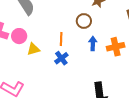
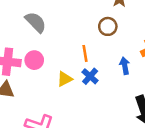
blue arrow: (93, 43) -> (125, 66), moved
yellow triangle: (33, 49) -> (65, 79), moved

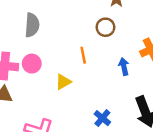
gray semicircle: (36, 22) -> (32, 25), turned 50
blue cross: (90, 76) -> (102, 118), moved

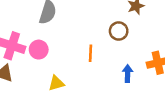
yellow triangle: (63, 82) -> (56, 83), moved

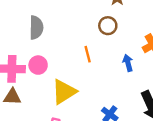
yellow triangle: (56, 83) -> (64, 92), size x1.6

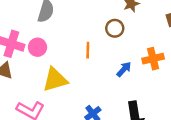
blue arrow: (128, 63) -> (124, 69), turned 42

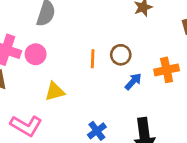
brown circle: (115, 28) -> (121, 55), moved
yellow triangle: (55, 80) -> (55, 92), size x0.7

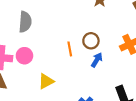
blue arrow: (133, 81) -> (97, 60), moved

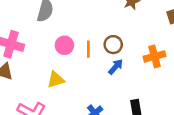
pink circle: (24, 56) -> (64, 45), moved

